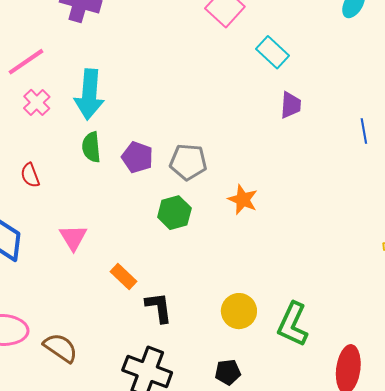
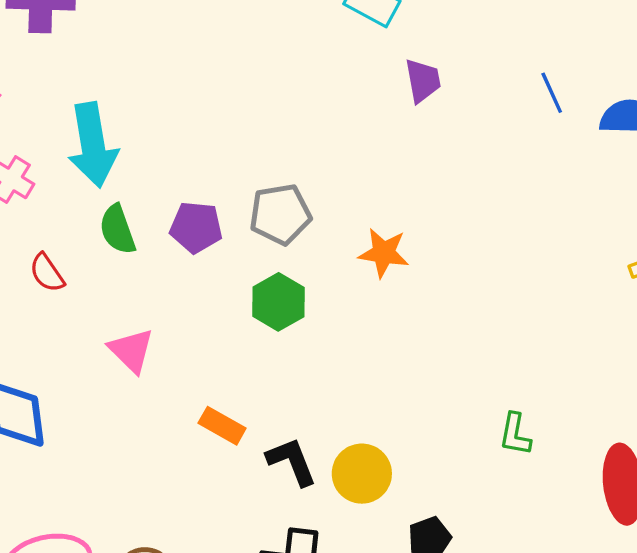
red semicircle: (30, 175) -> (47, 273), moved
pink triangle: (73, 237) -> (131, 350), moved
yellow circle: (239, 311) -> (362, 474), moved
green L-shape: (293, 324) -> (515, 434), size x0.6

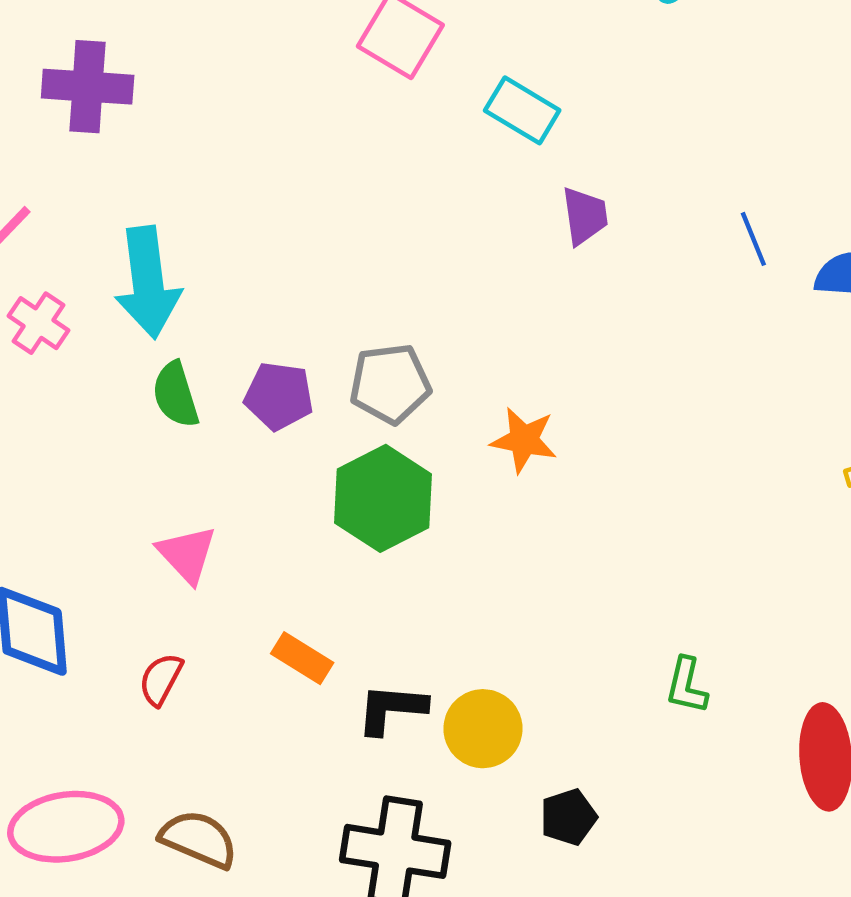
red semicircle: (47, 273) -> (161, 679), moved, turned 60
green hexagon: (278, 302) -> (383, 498), size x1.4
black L-shape: (292, 461) -> (391, 709), turned -66

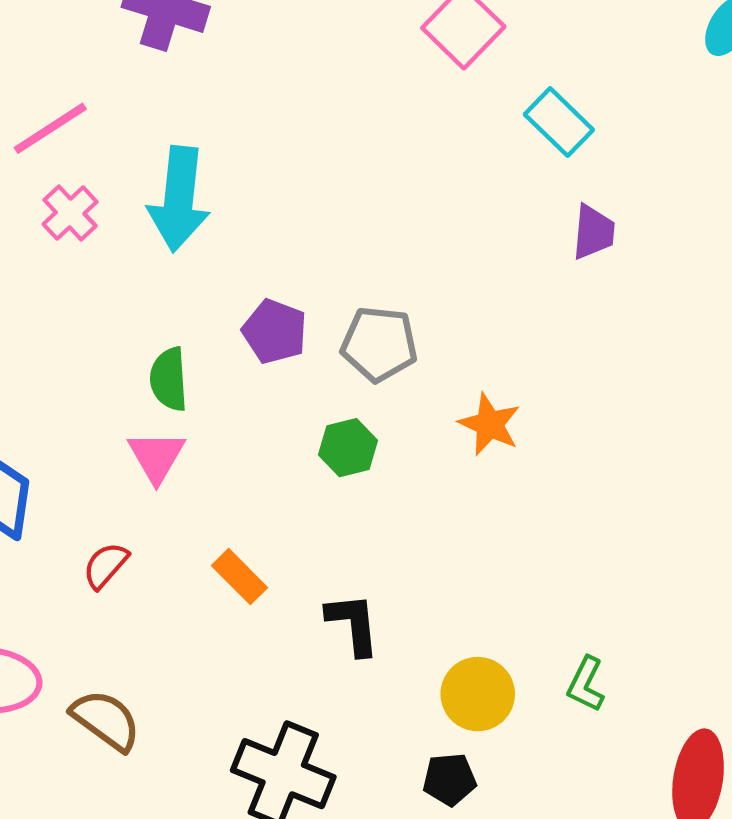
green semicircle: (176, 395) -> (169, 379), moved
green hexagon: (383, 498) -> (348, 448), size x0.6
black L-shape: (391, 709) -> (353, 624), moved, turned 66
yellow circle: (483, 729) -> (478, 694), moved

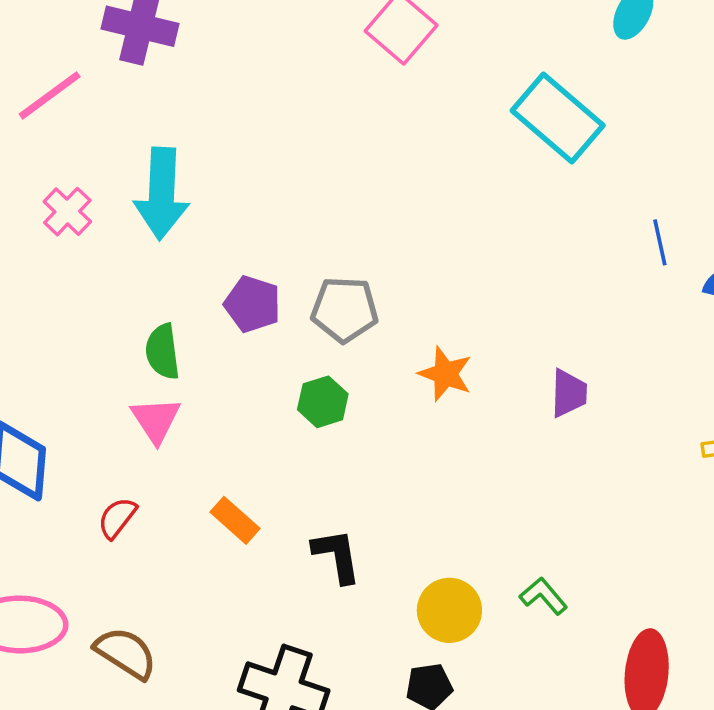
cyan rectangle: (559, 122) -> (558, 118), moved, size x1.5
pink line: (50, 128) -> (50, 95), moved
purple trapezoid: (594, 232) -> (569, 393), moved
green L-shape: (586, 684) -> (543, 596), turned 117

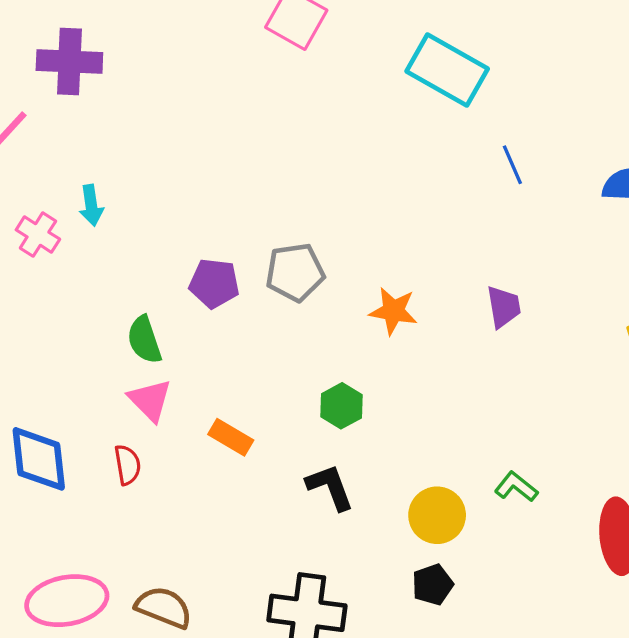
cyan arrow: (162, 194) -> (91, 205), moved, size x0.5
blue line: (660, 242) -> (512, 165), moved
green hexagon: (323, 402) -> (342, 406), moved
red semicircle: (117, 518) -> (127, 465), moved, turned 144
orange rectangle: (235, 520) -> (231, 437), moved

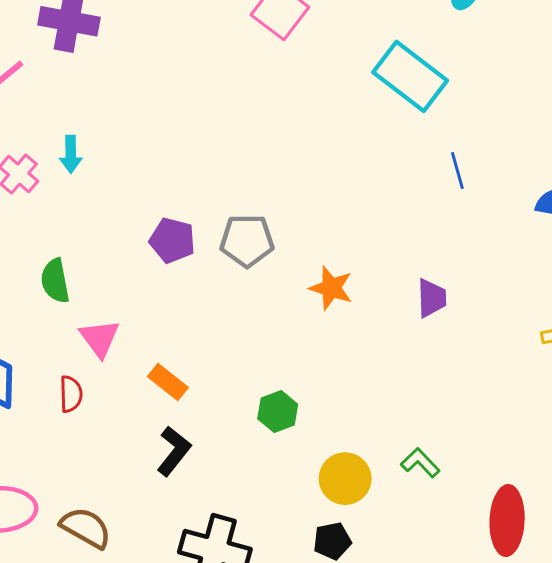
green semicircle: (144, 340) -> (55, 281), moved
green hexagon: (342, 406) -> (278, 411), moved
black L-shape: (330, 487) -> (174, 451), moved, turned 51

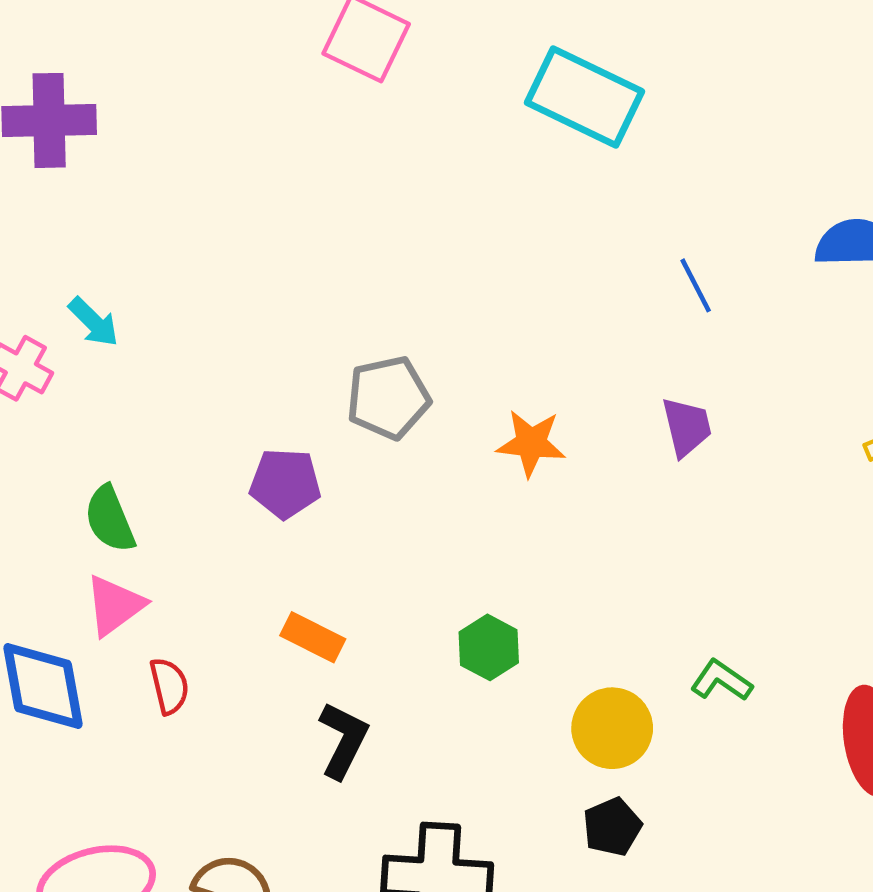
cyan arrow: (71, 154) -> (94, 322), turned -33
blue line: (457, 170) -> (696, 285), moved
purple pentagon: (172, 240) -> (285, 483), moved
pink triangle: (100, 338) -> (115, 605), moved, turned 42

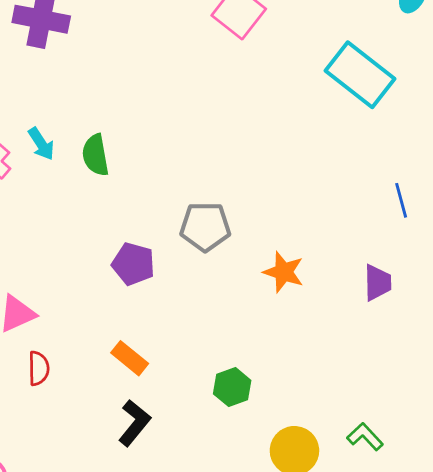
green semicircle: (110, 519) -> (95, 155), moved

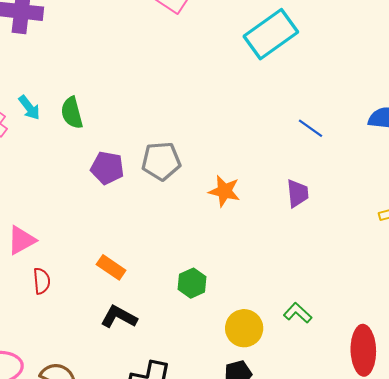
cyan rectangle: (360, 75) -> (271, 34), turned -69
blue line: (401, 200) -> (311, 128), turned -35
purple pentagon: (133, 264) -> (107, 168), moved
black L-shape: (134, 423) -> (119, 317), turned -96

